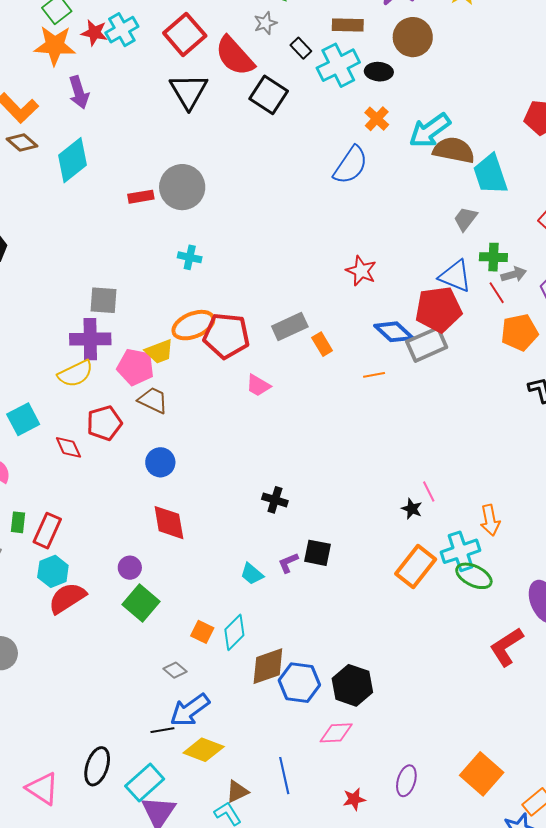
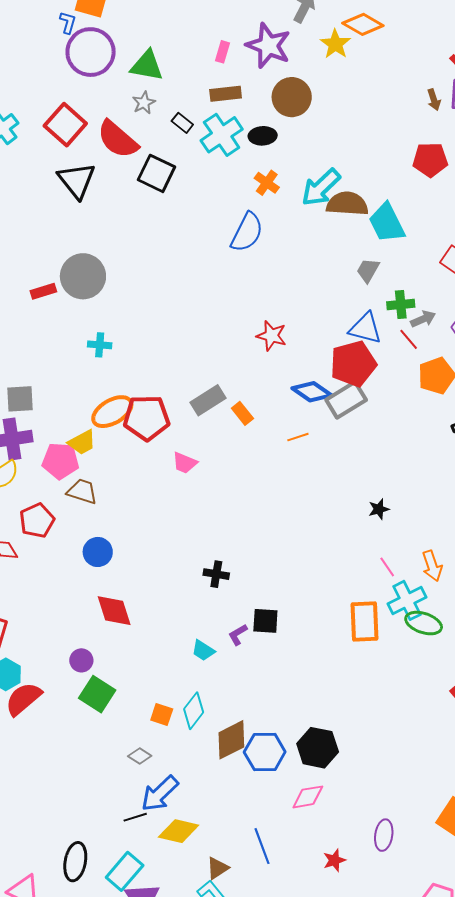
pink line: (429, 491) -> (387, 567), moved
black star: (412, 509) -> (379, 509), moved, turned -30
orange rectangle: (416, 567) -> (365, 621), turned -33

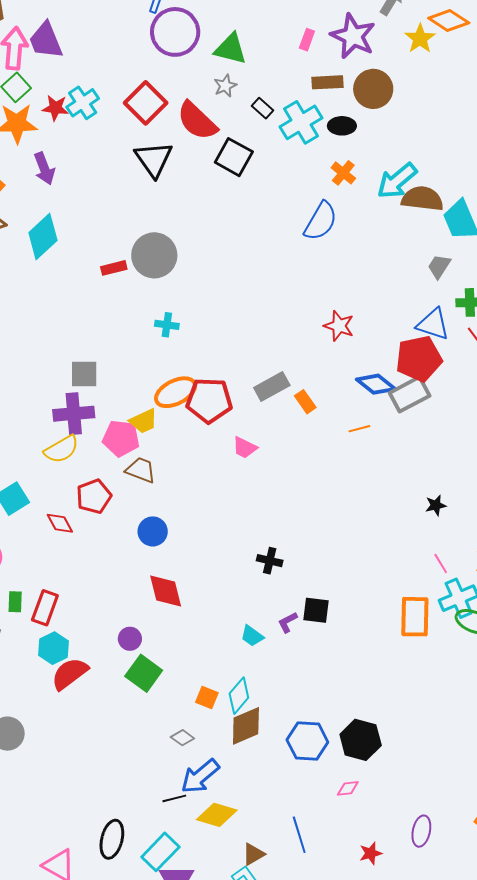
brown rectangle: (226, 94) -> (327, 82), moved
brown diamond: (231, 740) -> (246, 726), moved
pink diamond: (308, 797) -> (348, 788), size x0.7

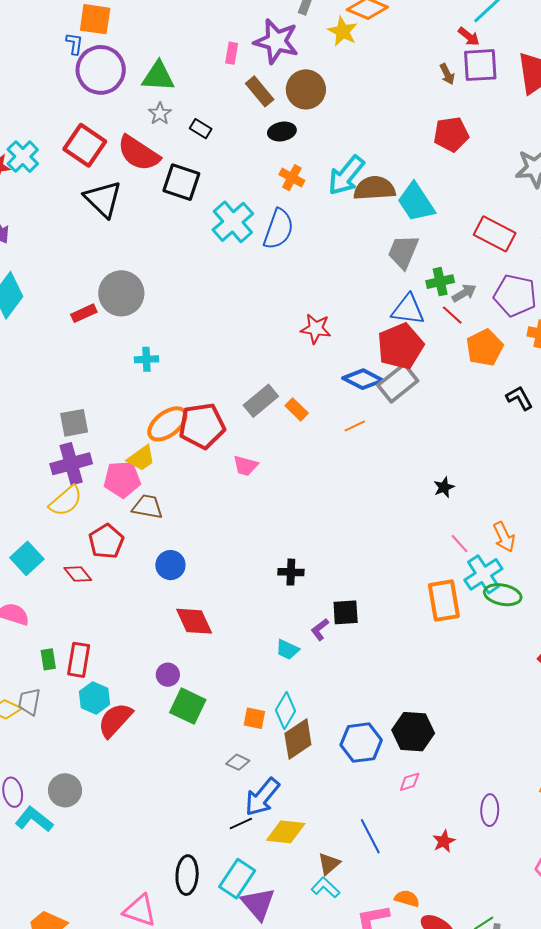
brown rectangle: (327, 82) -> (260, 91), turned 64
cyan cross: (301, 122) -> (233, 222), moved
gray trapezoid: (439, 266) -> (403, 252), size x1.4

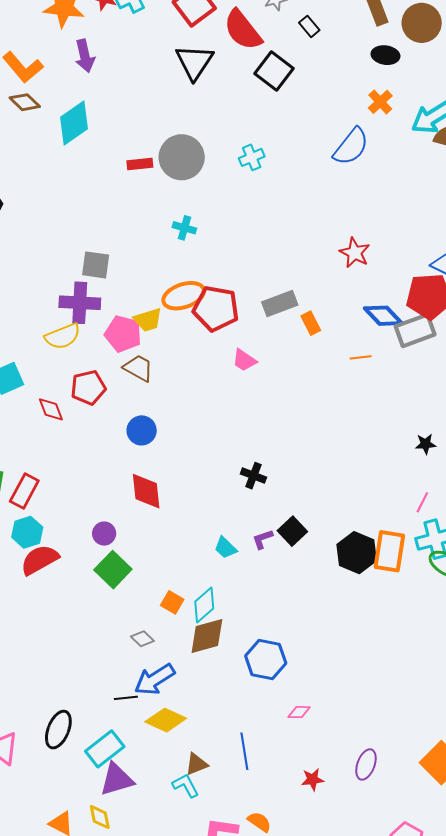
cyan cross: (233, 222) -> (252, 157), moved, size x0.6
pink line: (460, 544) -> (422, 502), turned 50
black square: (346, 612) -> (292, 531), turned 32
black hexagon: (413, 732) -> (357, 553), moved
purple triangle: (258, 904) -> (117, 779), turned 36

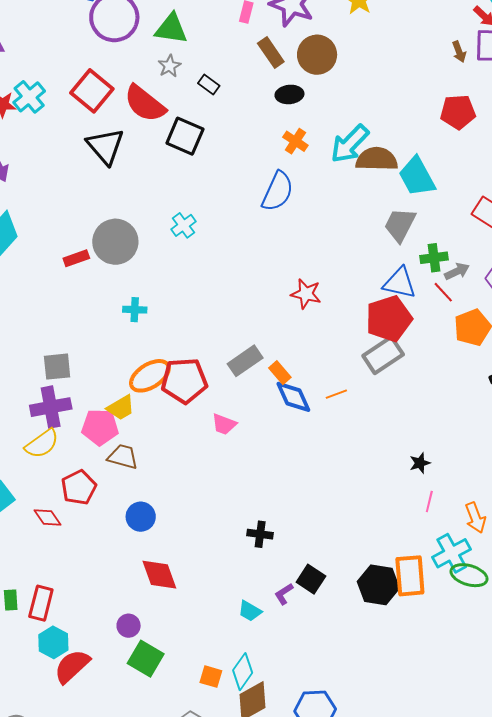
blue diamond: (383, 316) -> (293, 397), moved, turned 33
pink line: (422, 502) -> (429, 502), moved

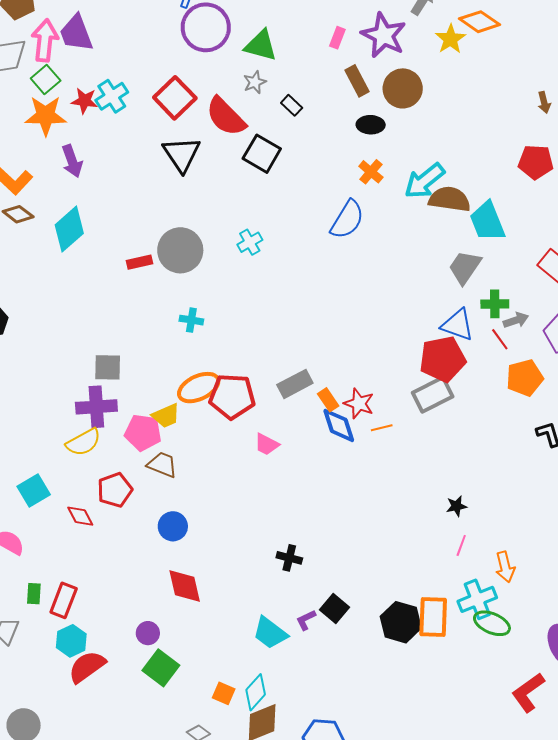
red star: (306, 294) -> (359, 404), moved
cyan trapezoid: (250, 611) -> (270, 633), size x1.5

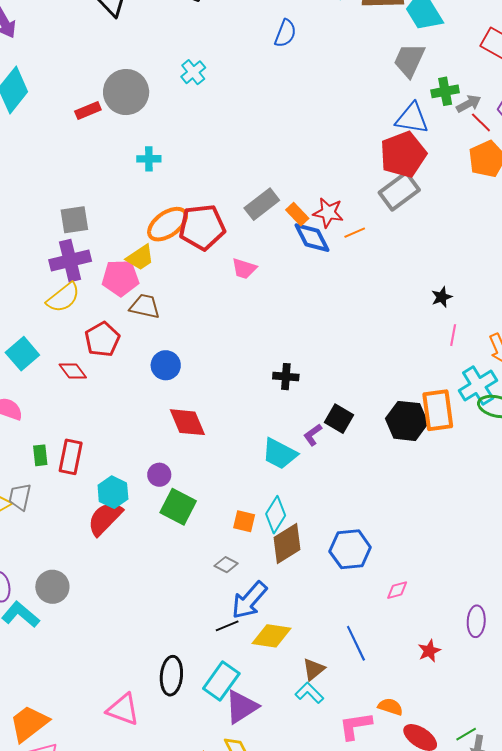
blue semicircle: (347, 220) -> (285, 33), size x0.7
red line: (500, 339) -> (481, 122), moved
cyan hexagon: (71, 641) -> (113, 492), moved

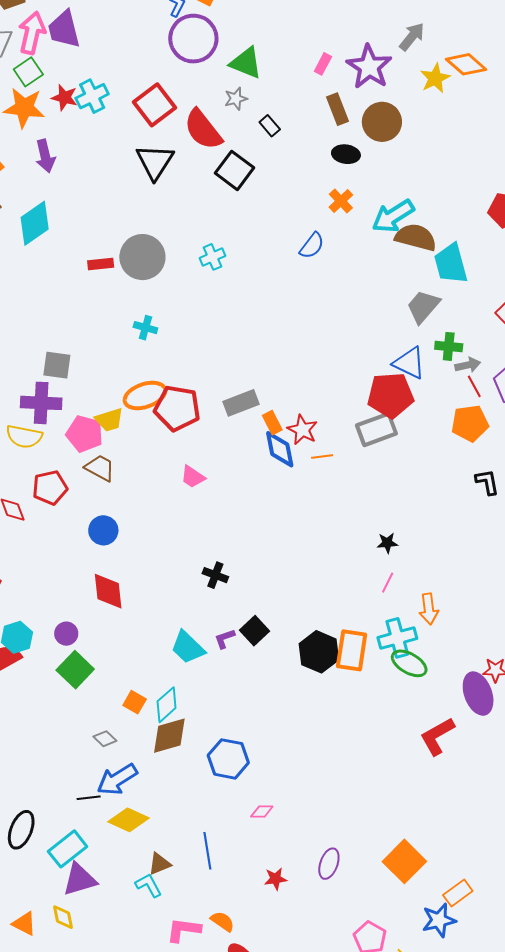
pink trapezoid: (244, 269) -> (193, 477), moved
yellow semicircle: (63, 298) -> (24, 437), turned 33

